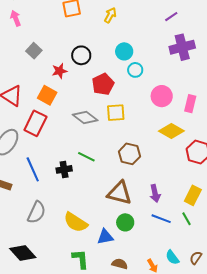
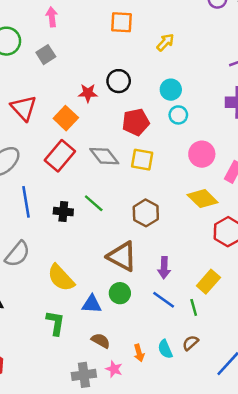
gray square: (34, 51) -> (46, 55), moved
red rectangle: (35, 123) -> (60, 156), moved
brown semicircle: (196, 258) -> (190, 343), moved

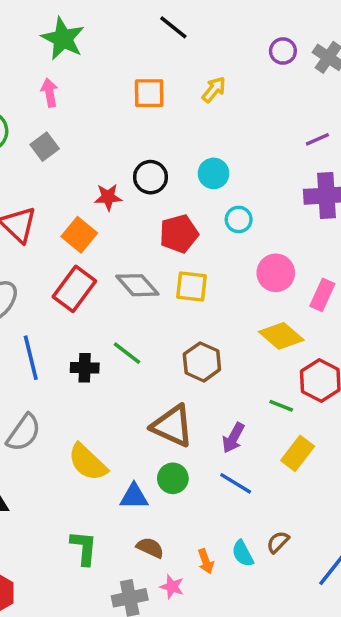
yellow arrow: (165, 42) -> (214, 90), moved
cyan circle: (171, 90) -> (214, 173), moved
purple arrow: (164, 268) -> (233, 438), turned 30
green line: (194, 307) -> (281, 406), moved, turned -49
green L-shape: (55, 323) -> (84, 548), moved

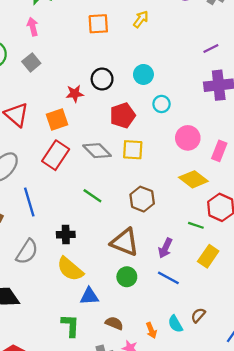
orange square: (79, 235) -> (57, 119), turned 35
black cross: (85, 368) -> (66, 235), moved
blue triangle: (134, 497) -> (89, 296), moved

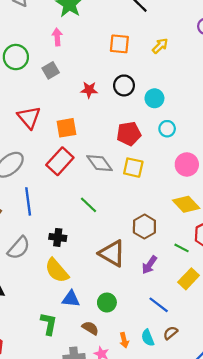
black circle: (102, 79) -> (124, 85), moved
red star: (75, 94) -> (89, 90), moved
brown hexagon: (142, 199) -> (144, 227), moved
green circle: (127, 277) -> (107, 303), moved
blue line: (168, 278) -> (159, 305), moved

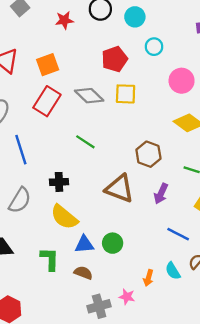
green circle: (107, 303) -> (113, 243), moved
green L-shape: (49, 324) -> (50, 259), moved
brown semicircle: (90, 328) -> (83, 273), moved
orange arrow: (124, 340) -> (148, 278), turned 40

